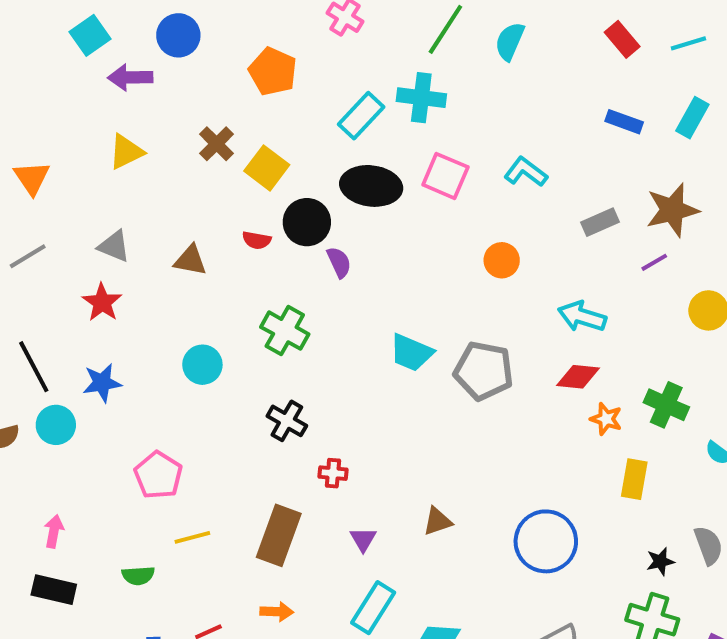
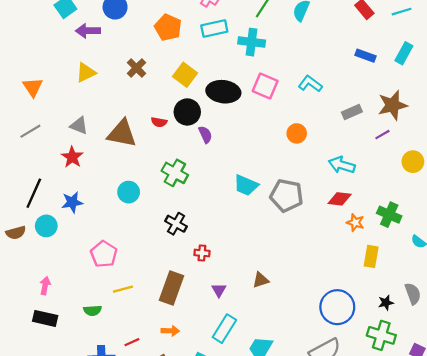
cyan rectangle: (361, 116) -> (214, 29), moved, turned 35
yellow square: (267, 168) -> (185, 75), moved
brown triangle: (190, 260) -> (122, 133), size x1.6
black line: (34, 367) -> (34, 193), turned 52
blue circle: (546, 541) -> (337, 307), moved

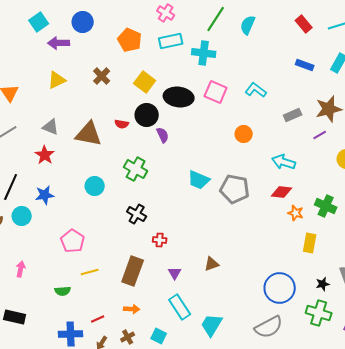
black rectangle: (45, 318) -> (15, 317), moved
cyan rectangle: (224, 329) -> (180, 307), turned -65

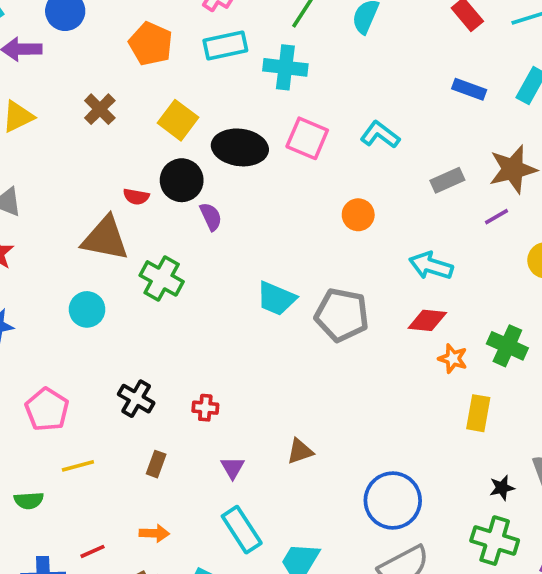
brown triangle: (89, 134) -> (105, 238), moved
black cross: (137, 214) -> (136, 399), moved
brown rectangle: (133, 271) -> (156, 464), size x0.5
blue circle: (280, 288) -> (393, 500), moved

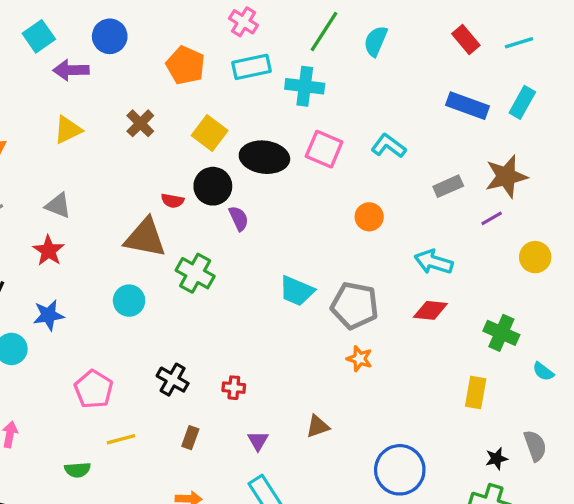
blue rectangle: (469, 89) -> (467, 106), size x1.4
orange star: (453, 359) -> (360, 359), moved

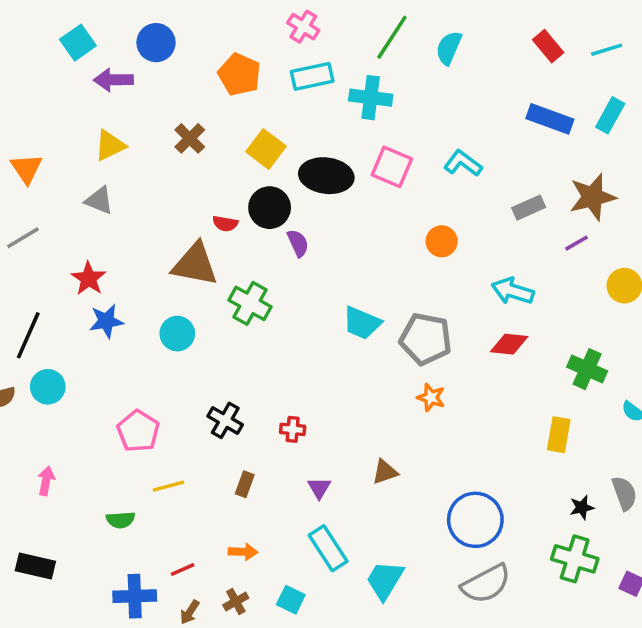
gray triangle: (58, 206) -> (99, 200), moved
blue star: (48, 315) -> (106, 321), moved

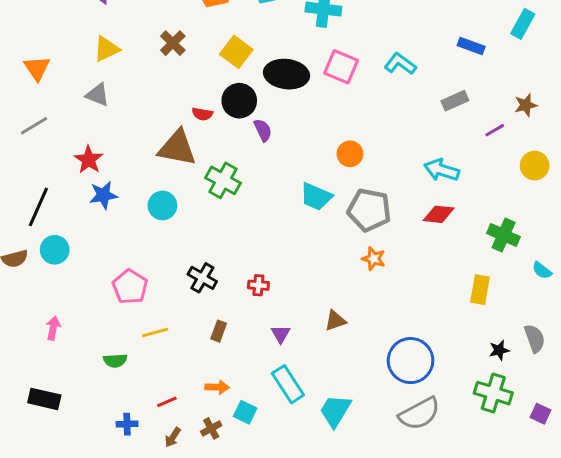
blue rectangle: (550, 119) -> (471, 46), moved, size x0.7
brown star: (592, 197) -> (526, 105), moved, size x0.6
orange circle: (442, 241) -> (350, 154), moved
blue cross: (135, 596) -> (127, 424), size x0.6
cyan square: (291, 600) -> (245, 412), moved

